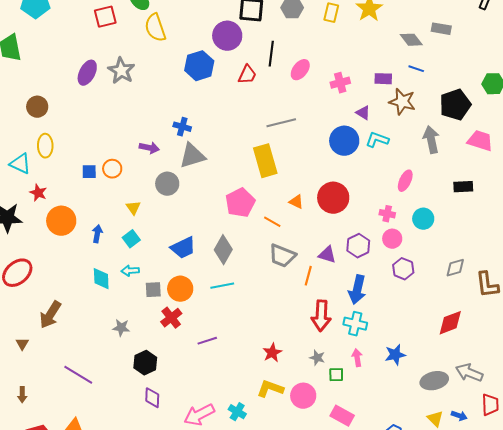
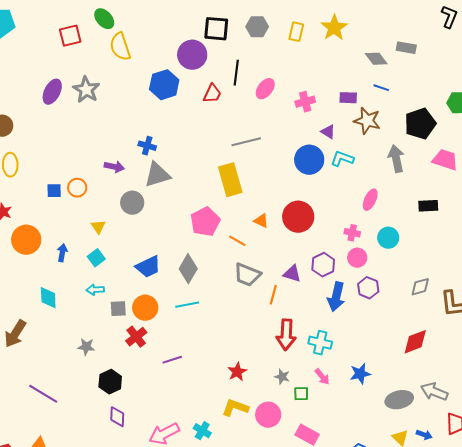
cyan diamond: (101, 279) -> (48, 298), moved
blue arrow: (357, 290) -> (336, 297), moved
pink arrow: (357, 358) -> (322, 377), turned 150

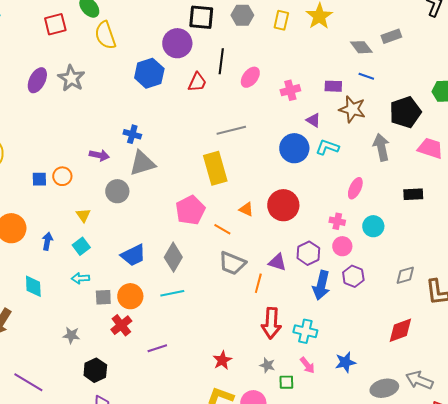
gray rectangle: (406, 48) -> (391, 36), turned -30

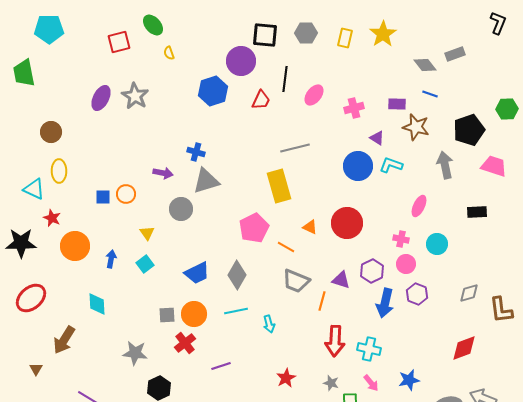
yellow semicircle: (105, 35) -> (169, 53), size x0.5
cyan arrow: (80, 278) -> (269, 324), moved, turned -102
gray star: (71, 335) -> (135, 353), size x1.4

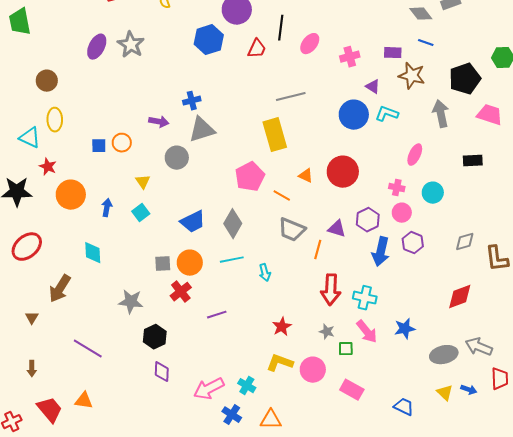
blue cross: (196, 152) -> (192, 101), turned -30
pink arrow: (371, 383) -> (367, 332), size x1.4

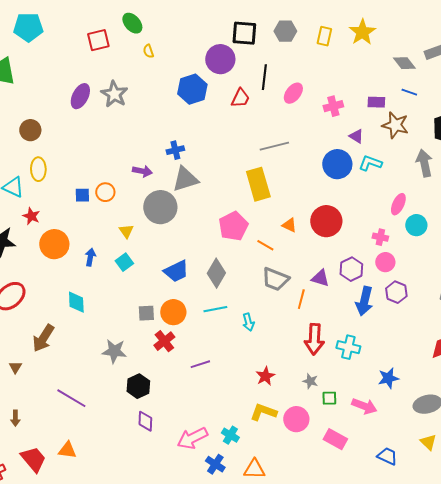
gray circle: (177, 158) -> (160, 207), size x1.4
cyan circle: (433, 193) -> (416, 225), moved
pink arrow: (367, 332) -> (364, 406), moved, turned -30

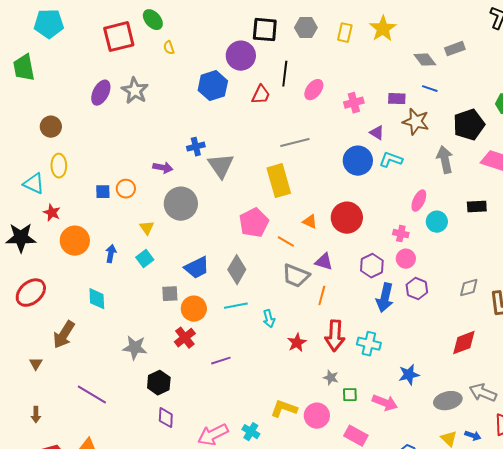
red square: (98, 40) -> (119, 37), size x1.4
gray triangle: (185, 179) -> (221, 166), moved, turned -48
purple triangle: (320, 278) -> (324, 262), moved
gray square: (146, 313) -> (170, 294), moved
red star: (265, 376) -> (297, 343), moved

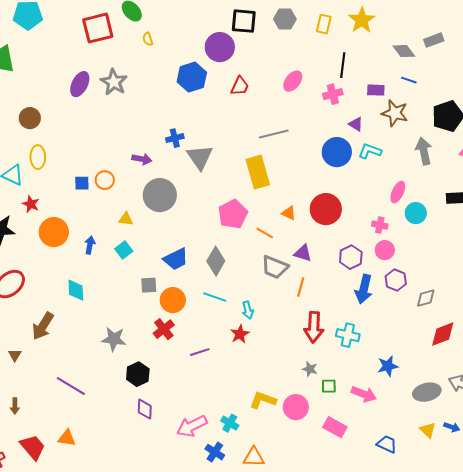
black line: (285, 74) -> (343, 65), moved
yellow triangle: (147, 228) -> (126, 219), turned -49
gray diamond: (469, 288) -> (426, 298), moved
cyan line: (236, 306) -> (215, 297), turned 30
red star: (297, 343) -> (240, 334), moved

